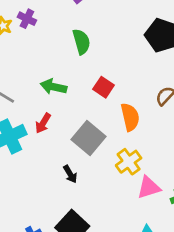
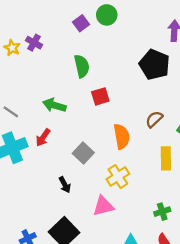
red square: (103, 87) -> (100, 96), moved, turned 36
gray square: (89, 138) -> (83, 153), size x0.7
pink triangle: (149, 187) -> (103, 206), moved

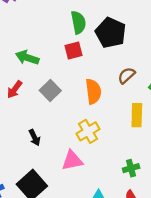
black pentagon: (154, 65) -> (111, 33), moved
green semicircle: (82, 66) -> (78, 22), moved
gray square: (83, 153) -> (50, 91), moved

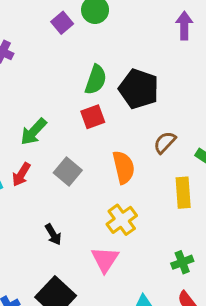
green semicircle: (78, 22) -> (96, 80), turned 35
green arrow: (27, 58) -> (34, 132), turned -60
pink triangle: (72, 160) -> (105, 259), turned -40

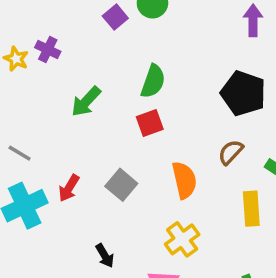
black pentagon: (139, 89) -> (243, 93), moved
green arrow: (34, 132) -> (86, 101), moved

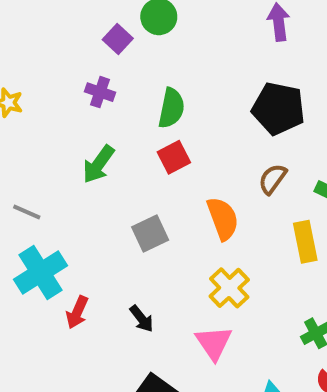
purple cross: (48, 50) -> (100, 92), moved
green arrow: (86, 101) -> (98, 164), moved
gray square: (121, 185) -> (150, 234), turned 32
red arrow: (69, 188) -> (77, 312), moved

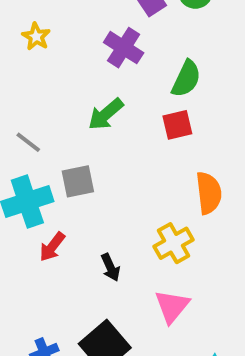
purple cross: (100, 92) -> (124, 48), size x1.4
gray square: (150, 234) -> (78, 181), moved
yellow cross: (229, 288) -> (174, 243), moved

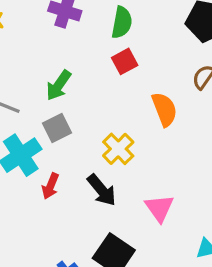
green arrow: (106, 114) -> (59, 85), moved
yellow cross: (174, 243) -> (118, 149), moved
black arrow: (111, 267) -> (102, 190), size x1.5

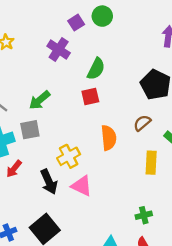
pink triangle: (159, 208) -> (82, 186), moved, turned -45

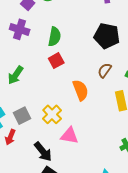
gray square: (30, 130) -> (22, 116), moved
black arrow: (49, 182) -> (43, 152), moved

